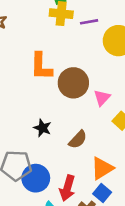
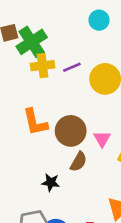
brown semicircle: (78, 140) -> (79, 162), moved

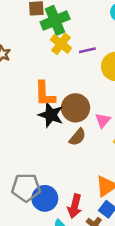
yellow cross: (43, 66) -> (61, 44), turned 35
black star: (51, 182) -> (51, 115), moved, size x1.5

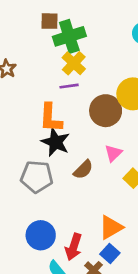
purple line: (87, 50) -> (69, 86), moved
brown circle: (76, 108) -> (106, 111), moved
gray pentagon: (26, 188) -> (37, 177), moved

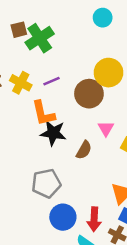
yellow cross: (74, 63) -> (21, 83), moved
gray pentagon: (37, 177) -> (46, 183), moved

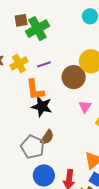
yellow cross: (21, 83) -> (19, 63), turned 30
brown semicircle: (84, 150) -> (47, 137), moved
gray pentagon: (46, 183) -> (33, 147), turned 30

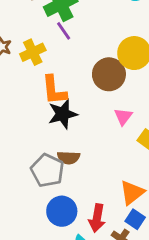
purple line: (44, 64) -> (64, 31), moved, turned 72
black star: (42, 106) -> (63, 114), turned -30
brown semicircle: (47, 137) -> (69, 158), turned 56

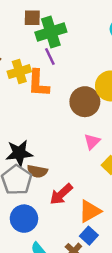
orange L-shape: (54, 90) -> (38, 83), moved
black star: (63, 114) -> (19, 153), moved
red arrow: (97, 218) -> (61, 194), moved, turned 30

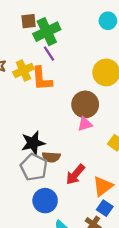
brown circle: (85, 102) -> (85, 104), moved
pink triangle: (92, 142) -> (85, 124), moved, turned 35

